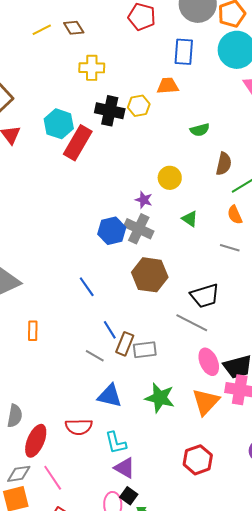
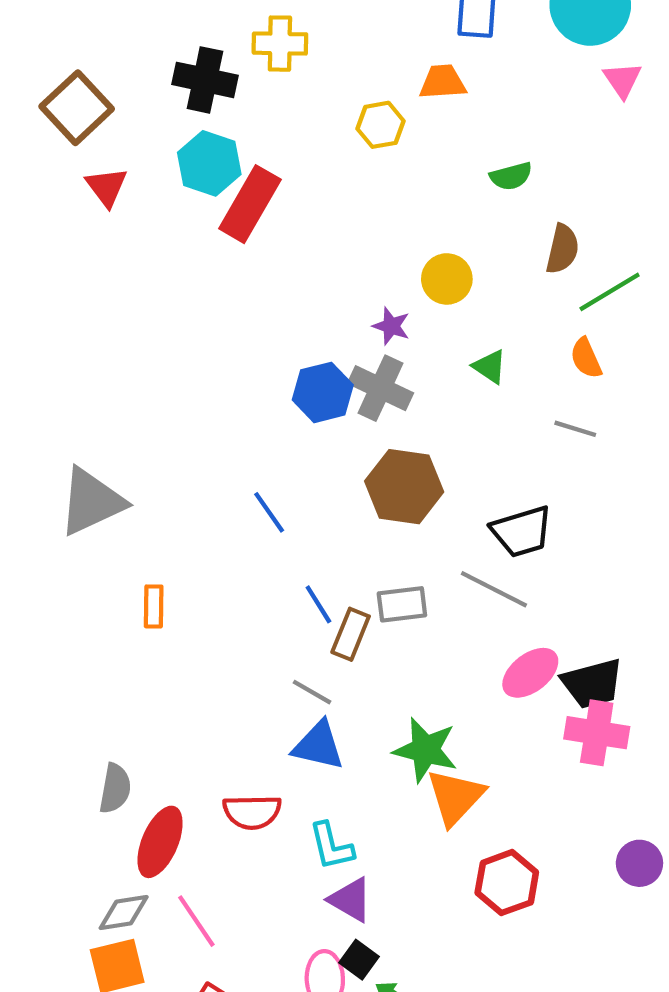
black cross: (110, 111) -> (205, 80), moved
gray rectangle: (145, 350) -> (402, 604), moved
gray line: (95, 356) -> (312, 692), moved
pink ellipse: (209, 362) -> (530, 673), turned 76
orange triangle: (206, 402) -> (455, 797), moved

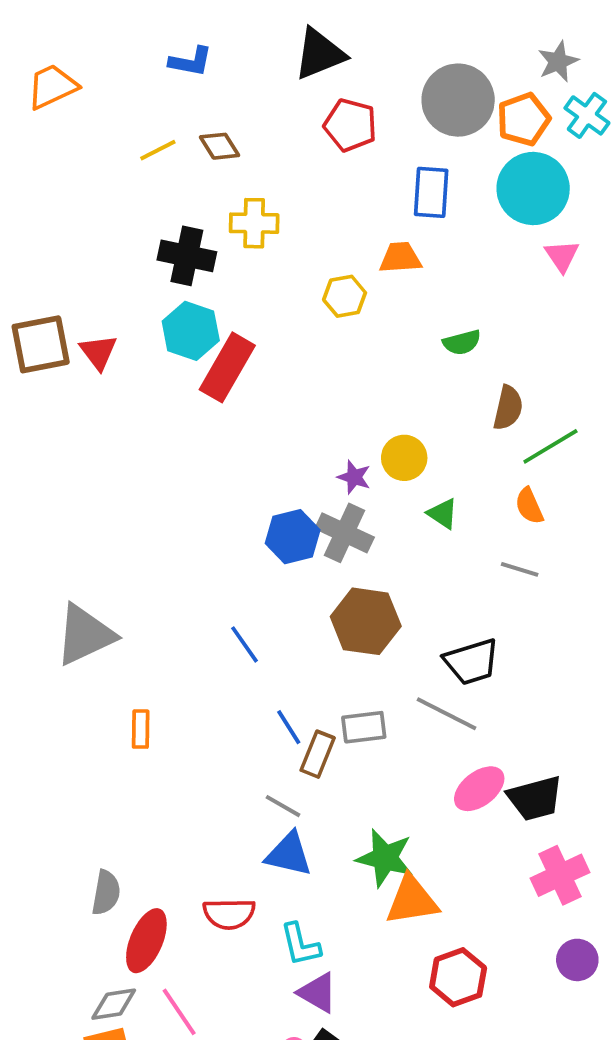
brown square: (77, 108) -> (41, 344), moved, turned 32
yellow circle: (447, 279) -> (404, 458), moved
pink cross: (597, 733) -> (560, 875), moved, turned -34
orange triangle: (455, 797) -> (412, 900), turned 38

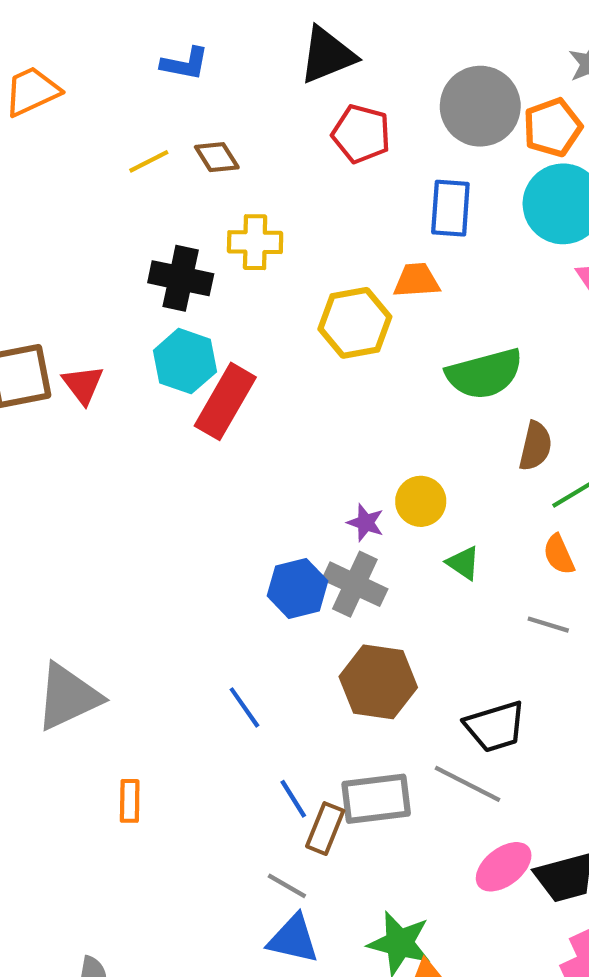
yellow hexagon: (345, 296) -> (355, 323), size x1.5
green semicircle: (462, 342) -> (484, 374), size x1.8
gray rectangle: (364, 727) -> (376, 799), size x1.4

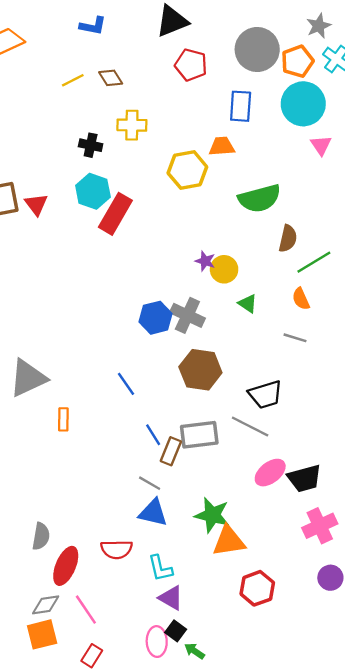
black cross: (181, 278) -> (91, 145), size x0.7
purple star: (366, 523) -> (205, 261), moved
orange rectangle: (130, 801) -> (63, 419), moved

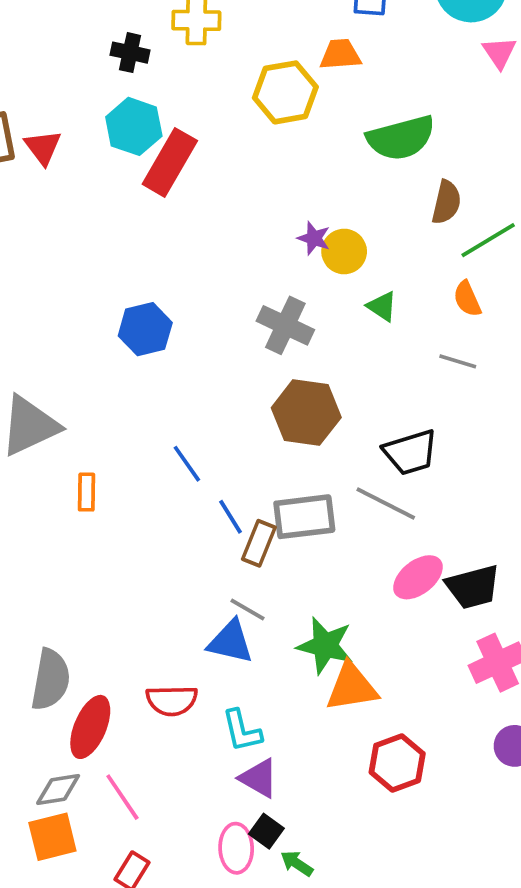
blue hexagon: (156, 318) -> (145, 329), moved
blue line: (126, 384) -> (187, 464), moved
gray line: (150, 483) -> (248, 610), moved
gray semicircle: (41, 536) -> (50, 680), size x1.4

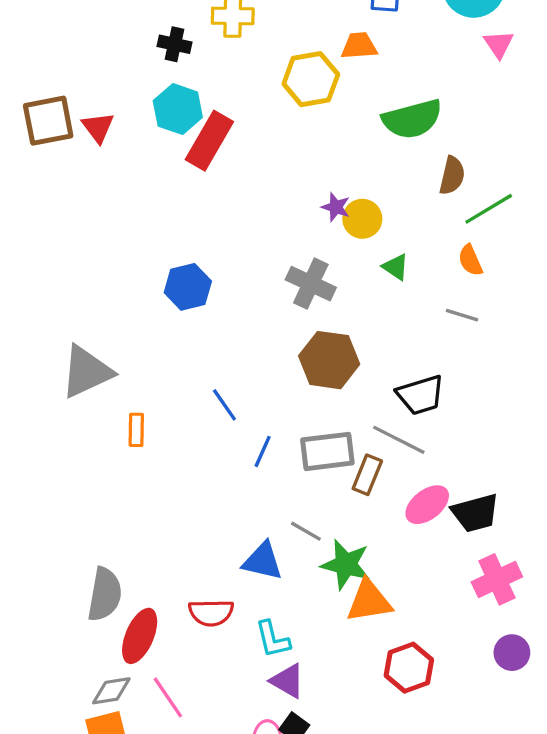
blue line: (230, 517) -> (263, 451), turned 56
brown rectangle: (259, 543) -> (367, 475), moved
gray line: (248, 610) -> (306, 531), moved

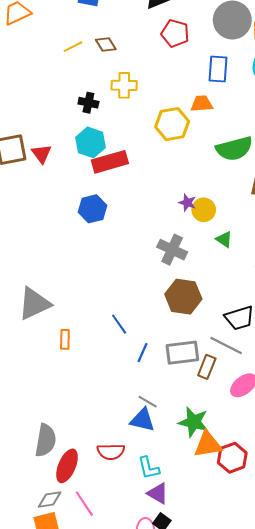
red rectangle: (209, 141) -> (110, 162), turned 44
blue hexagon: (188, 287) -> (93, 209), moved
gray line: (306, 531) -> (148, 402), moved
red hexagon: (409, 668) -> (232, 458), moved

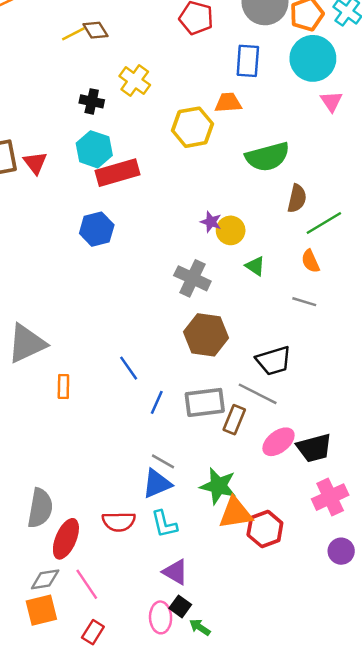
brown diamond: (106, 45) -> (95, 30), moved
yellow cross: (124, 85) -> (135, 81), turned 35
blue triangle: (142, 420) -> (157, 484), turned -36
cyan L-shape: (149, 468) -> (164, 524), moved

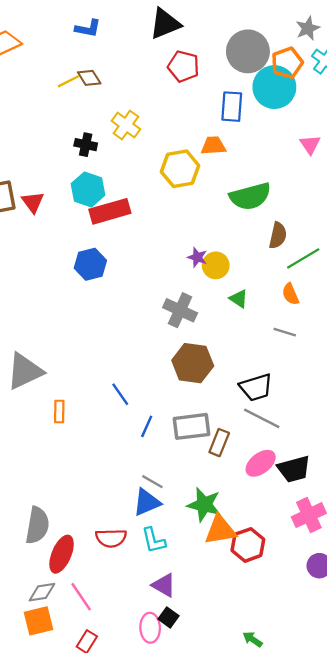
cyan circle: (313, 58) -> (274, 87), moved
gray line: (258, 394) -> (262, 418), moved
green arrow: (200, 627) -> (253, 639), moved

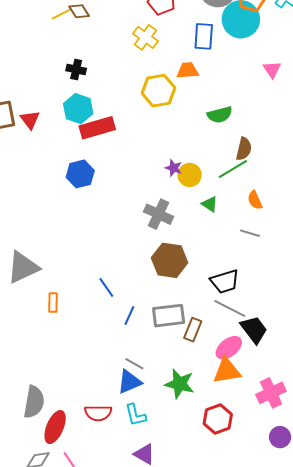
yellow cross: (126, 125) -> (145, 37), moved
green semicircle: (250, 196) -> (220, 115), size x0.7
green line: (303, 258) -> (233, 169), moved
black trapezoid: (294, 469) -> (254, 330), moved, turned -112
orange triangle: (220, 530) -> (227, 371), moved

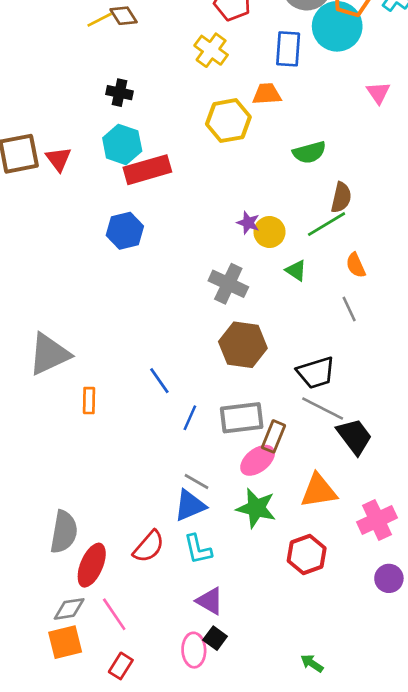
gray line: (250, 233) -> (349, 309), turned 48
pink ellipse: (229, 348) -> (258, 460), moved
red semicircle: (98, 413) -> (149, 547), turned -48

